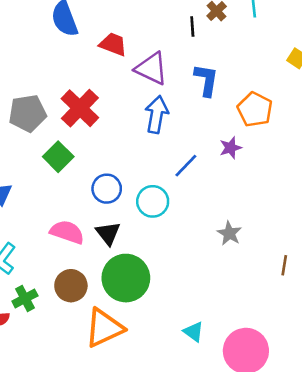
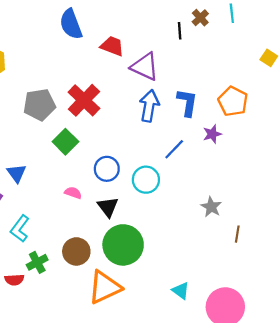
blue L-shape: (206, 80) -> (187, 102), moved
pink semicircle: (67, 232) -> (73, 193), moved, size x0.6
brown line: (284, 265) -> (237, 234), moved

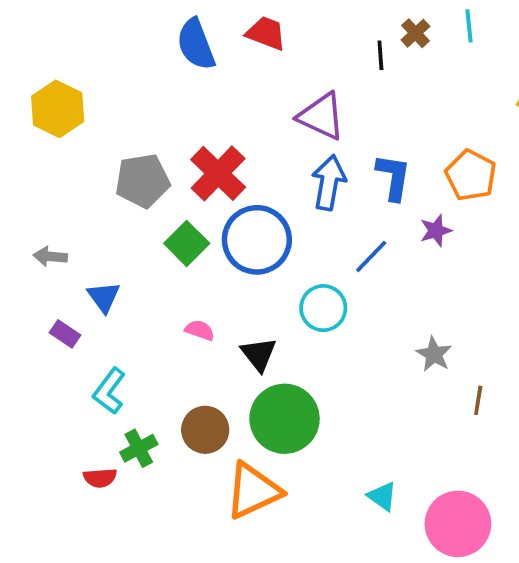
red trapezoid: (112, 46) -> (266, 33), moved
blue circle: (107, 169) -> (257, 240), moved, size x1.6

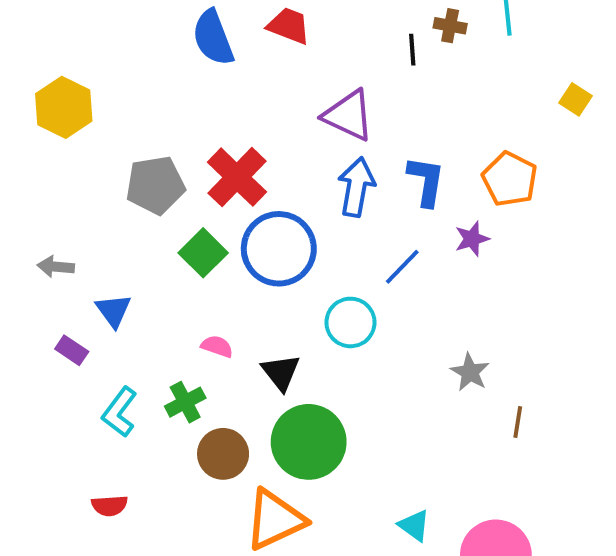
brown cross: (415, 33) -> (450, 26), turned -36
green cross: (139, 448) -> (185, 402), moved

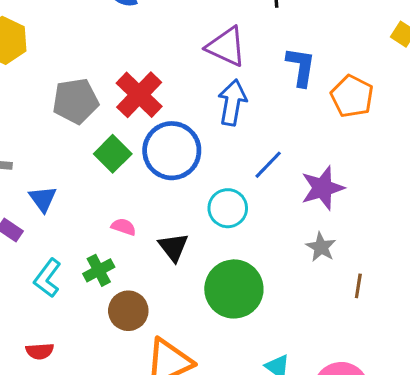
blue L-shape: (426, 181) -> (301, 67), moved
purple star: (472, 239) -> (323, 188), moved, size x1.6
green circle: (309, 442) -> (234, 289), moved

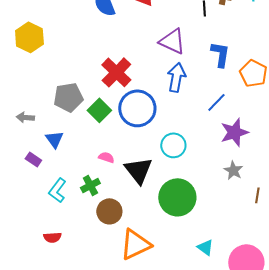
gray pentagon: (75, 101) -> (68, 97), moved
blue line: (268, 165) -> (216, 102), moved
black triangle: (173, 247) -> (138, 170), size x1.4

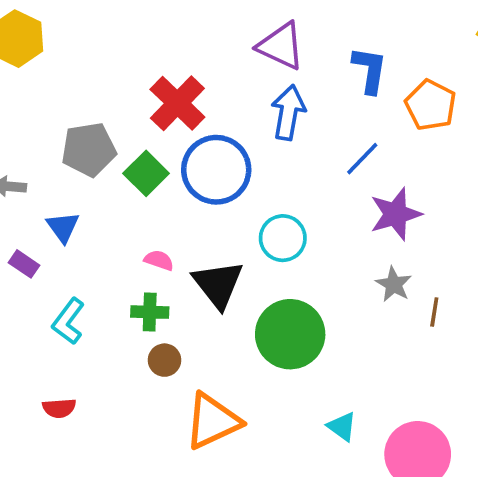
green cross: (90, 185) -> (150, 312), moved, turned 30
brown line: (257, 195) -> (434, 312), moved
brown circle: (109, 211) -> (164, 360), size x0.7

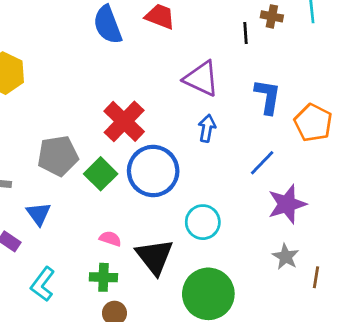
blue arrow: (288, 112) -> (207, 128), size x0.7

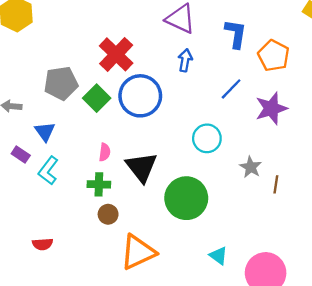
purple star: (287, 204) -> (271, 108), moved
cyan circle: (203, 222) -> (207, 138), moved
pink semicircle: (110, 239) -> (105, 152), turned 78
cyan L-shape: (43, 284) -> (48, 171), moved

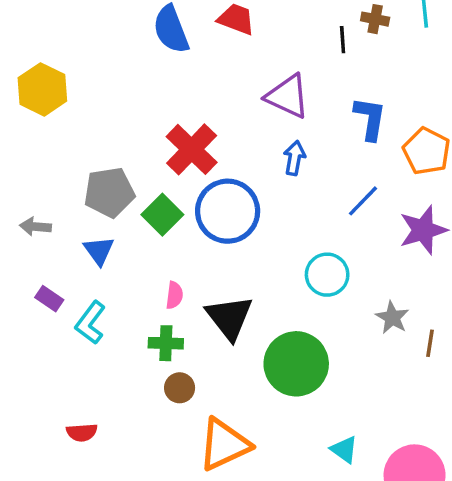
blue triangle: (45, 131) -> (99, 251), moved

